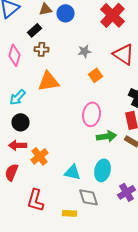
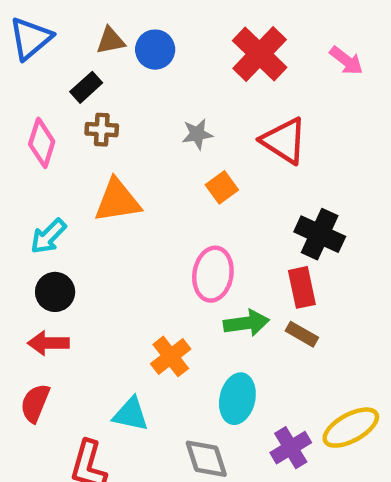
orange cross: (40, 156) -> (171, 356), moved
cyan triangle: (72, 172) -> (131, 414), moved

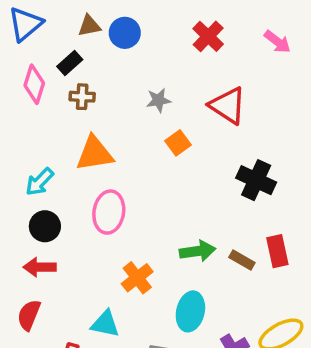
red cross: (260, 54) -> (208, 36), size x0.7
pink diamond: (42, 143) -> (34, 84), moved
pink ellipse: (213, 274) -> (109, 212), moved
red rectangle: (302, 287) -> (277, 251), moved

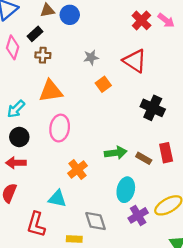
red cross: (208, 36) -> (141, 20), moved
cyan ellipse: (190, 311) -> (126, 190), moved

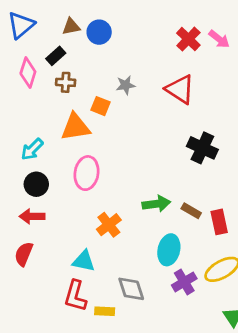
orange square: (103, 84) -> (100, 106), moved, turned -32
red rectangle: (166, 153) -> (219, 222), moved
red L-shape: (36, 224) -> (75, 296), moved

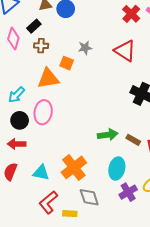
pink ellipse: (87, 173) -> (43, 112), moved
orange cross: (109, 225) -> (74, 167), moved, size x1.4
cyan triangle: (84, 261) -> (41, 173), moved
red L-shape: (75, 296) -> (48, 202), turned 35

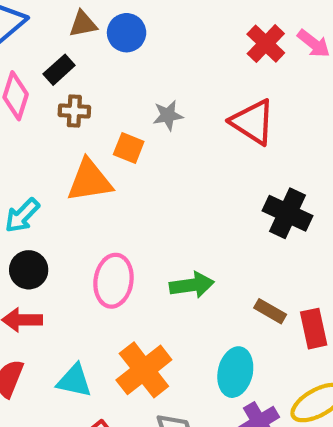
pink ellipse: (43, 112) -> (113, 281), moved
green arrow: (108, 135) -> (192, 285), moved

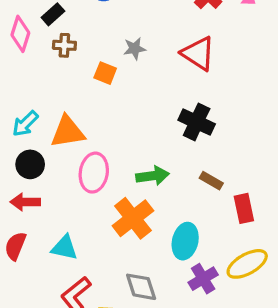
orange triangle: (90, 181) -> (68, 132), moved
black cross: (288, 213) -> (197, 122), moved
brown rectangle: (270, 311) -> (211, 181), moved
orange cross: (144, 370) -> (133, 218), moved

